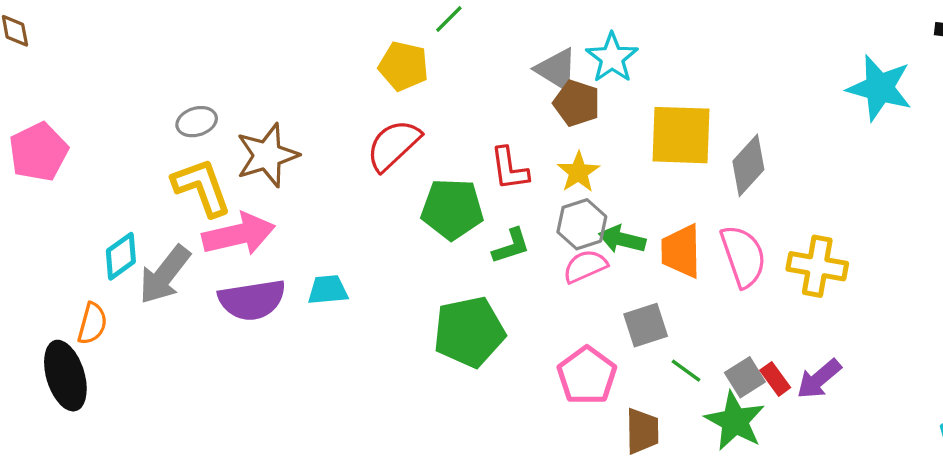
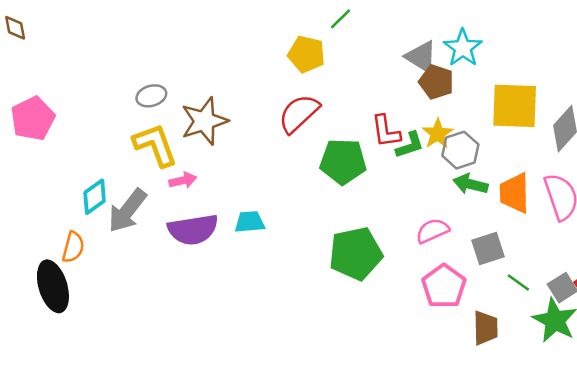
gray hexagon: (582, 224) -> (460, 150), moved
pink arrow: (239, 234) -> (183, 180), size x0.5
green L-shape: (511, 246) -> (410, 145), moved
pink semicircle: (585, 266) -> (433, 231), moved

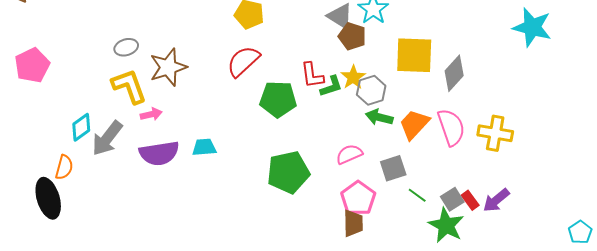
orange trapezoid: (515, 193) -> (414, 124), turned 44
brown trapezoid: (486, 328) -> (353, 223), moved

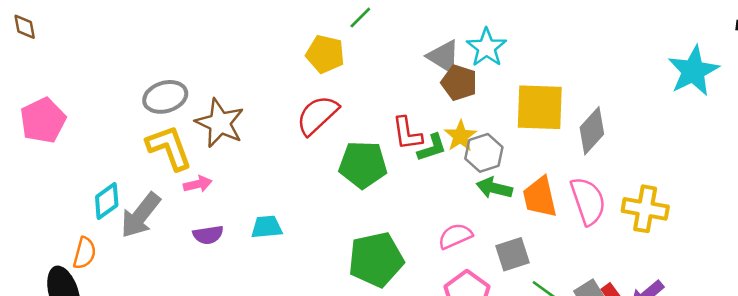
cyan star: (532, 27) -> (693, 71), turned 30
gray ellipse: (126, 47) -> (165, 97), size x1.4
brown star: (168, 67) -> (220, 123), turned -30
orange trapezoid: (414, 124) -> (540, 197), turned -56
purple semicircle: (159, 153) -> (208, 235), size x0.6

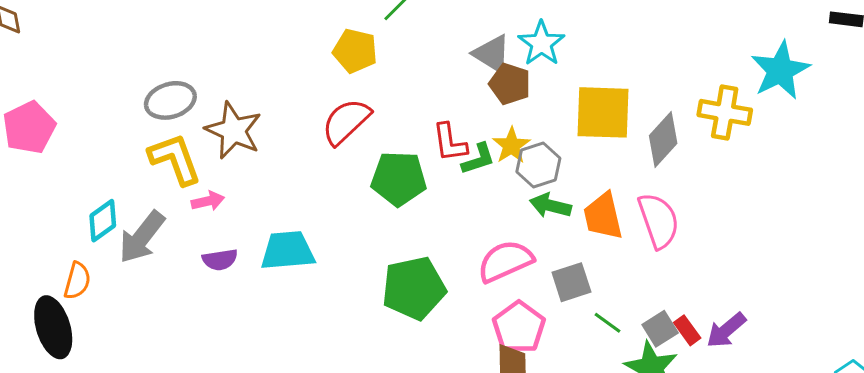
yellow cross: (645, 209) -> (725, 112), moved
cyan trapezoid: (267, 227) -> (288, 251), size x1.5
pink semicircle: (455, 236) -> (505, 261), size x1.4

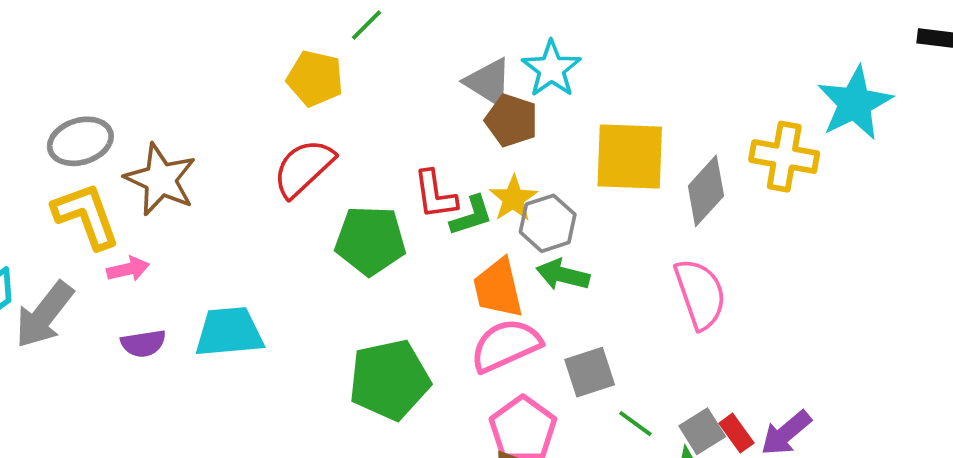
orange trapezoid: (603, 216) -> (498, 288), moved

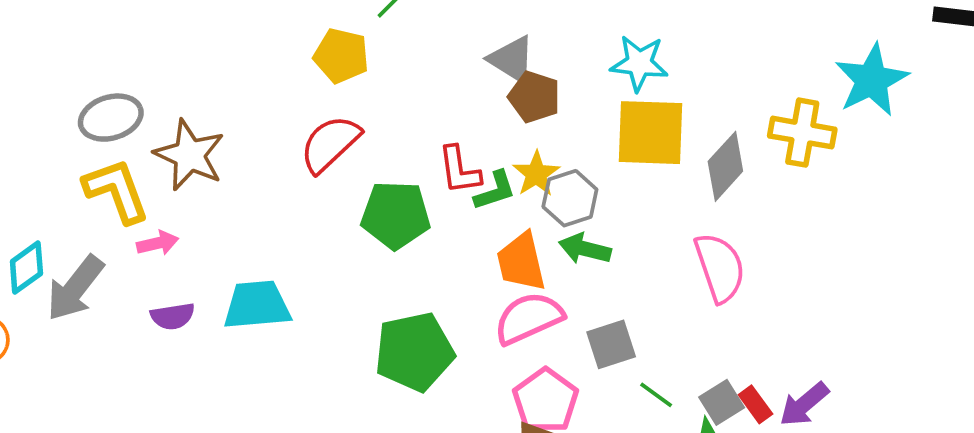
cyan star: (551, 69) -> (639, 63), moved, turned -30

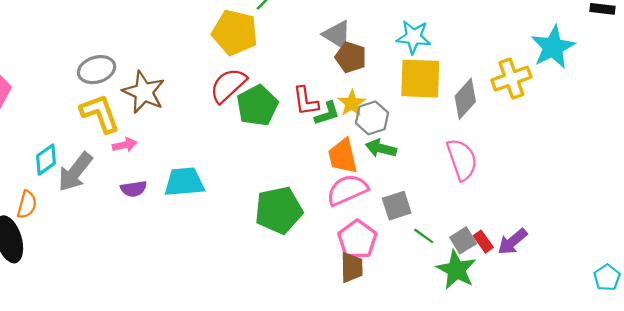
yellow pentagon: (341, 56) -> (235, 33), size x1.4
yellow cross: (802, 133) -> (511, 79), turned -30
green pentagon: (396, 215) -> (257, 106), moved, turned -30

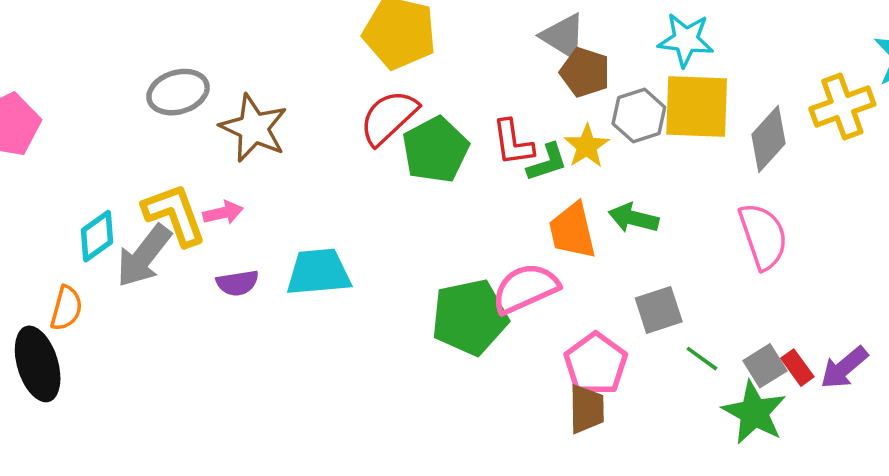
yellow L-shape: (100, 113) -> (174, 215), moved
gray hexagon: (372, 118) -> (639, 116), moved
pink semicircle: (347, 190) -> (525, 288), moved

